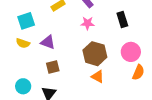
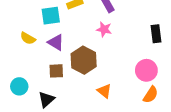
black rectangle: (122, 19) -> (156, 34), moved
cyan square: (26, 21) -> (51, 16), moved
brown hexagon: (95, 54) -> (84, 60), moved

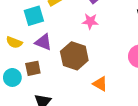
brown square: (56, 71) -> (33, 68), moved
cyan circle: (19, 86) -> (12, 77), moved

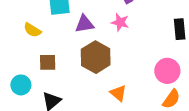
purple triangle: (43, 42) -> (84, 24), moved, turned -42
cyan circle: (12, 77) -> (21, 85), moved

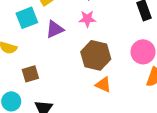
brown hexagon: (96, 57) -> (96, 55), moved

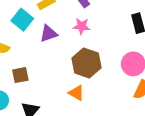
cyan square: (27, 18) -> (22, 20), turned -35
orange triangle: (103, 85) -> (76, 93), moved

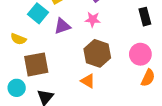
brown square: (20, 75) -> (36, 64), size x1.6

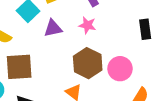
pink circle: (140, 54) -> (120, 69), moved

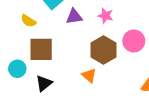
pink circle: (120, 69) -> (134, 41), moved

